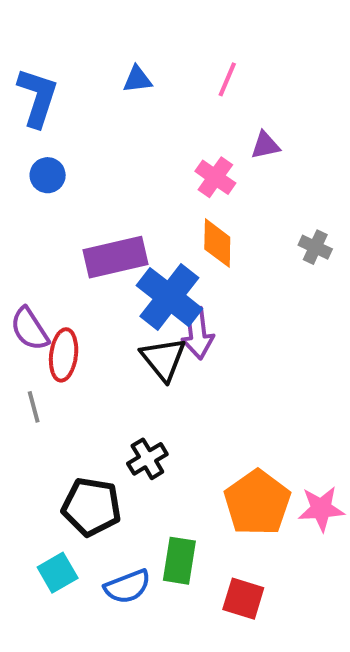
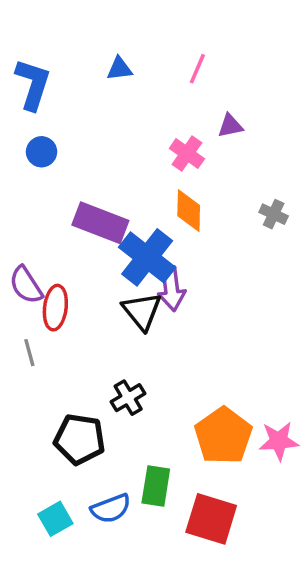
purple rectangle: (115, 257) -> (100, 223), turned 34
cyan square: (58, 573) -> (55, 519), moved
red square: (243, 599) -> (211, 519), size x1.4

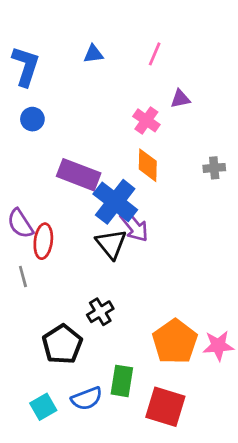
gray cross: (274, 214) -> (214, 168), turned -30
purple arrow: (171, 289) -> (134, 226), turned -32
black pentagon: (80, 439) -> (62, 344), turned 30

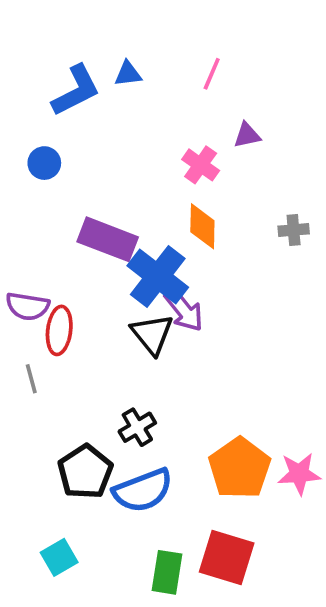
blue L-shape: (26, 66) -> (76, 90), moved, turned 45
purple semicircle: (20, 224) -> (28, 306), turned -48
green rectangle: (122, 381) -> (167, 572), moved
blue semicircle: (87, 399) -> (143, 490), moved, size x1.4

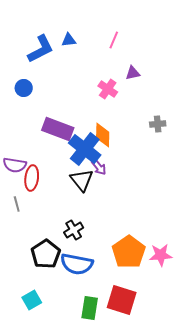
orange diamond: (202, 226) -> (103, 135), moved
purple arrow: (184, 310) -> (99, 167), size x0.7
blue semicircle: (143, 490) -> (77, 264), turned 32

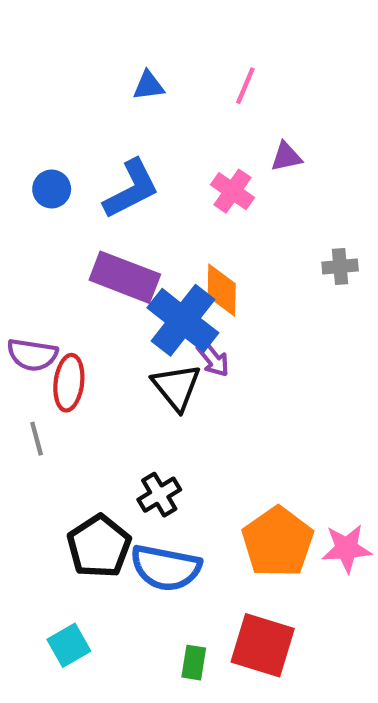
blue L-shape: (41, 49) -> (131, 189), moved
green rectangle: (90, 308) -> (194, 663), size x0.7

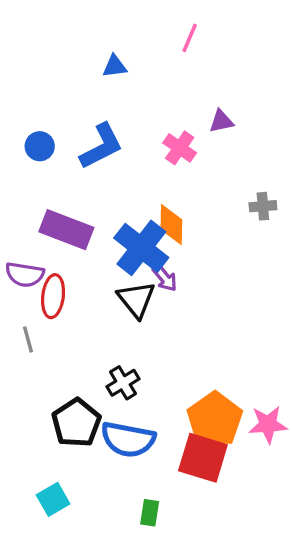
pink line: (245, 86) -> (190, 38), moved
purple rectangle: (125, 277) -> (66, 230), moved
red square: (263, 645) -> (203, 458), moved

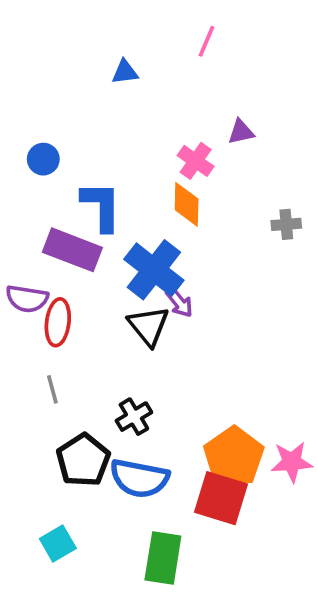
blue L-shape: (101, 146) -> (101, 206), moved, turned -63
orange diamond: (171, 225) -> (187, 204), moved
gray line: (28, 339) -> (52, 389), moved
green rectangle: (150, 513) -> (163, 558), size x1.8

